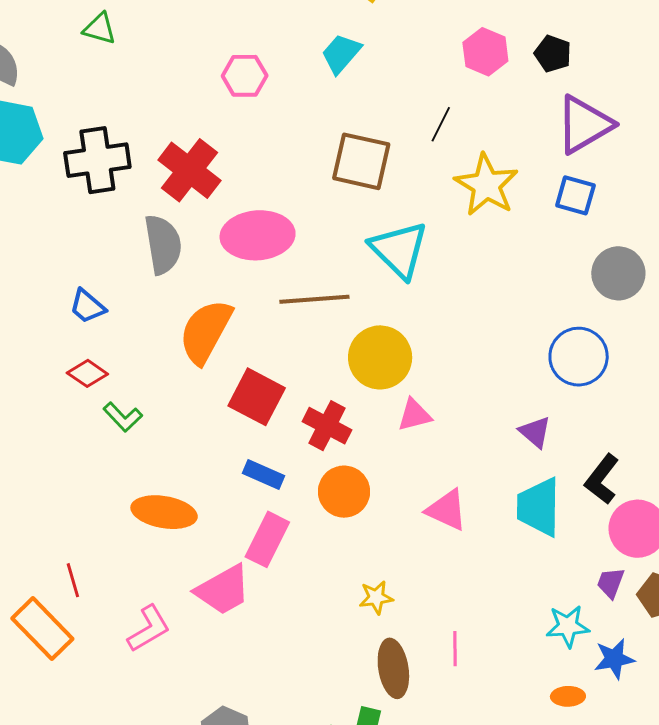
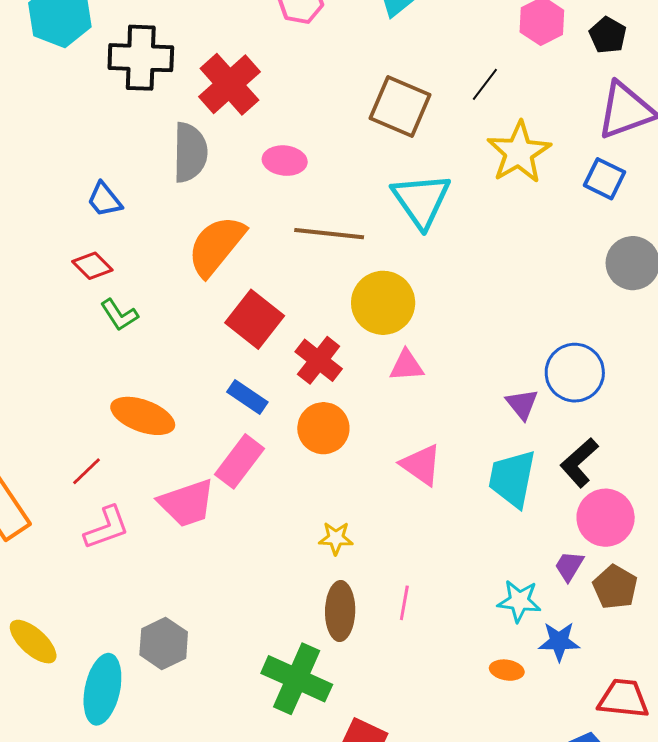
pink ellipse: (258, 235) -> (285, 161), size x0.6
blue circle: (579, 357) -> (575, 373), moved
red line: (73, 580) -> (87, 471), moved, turned 52

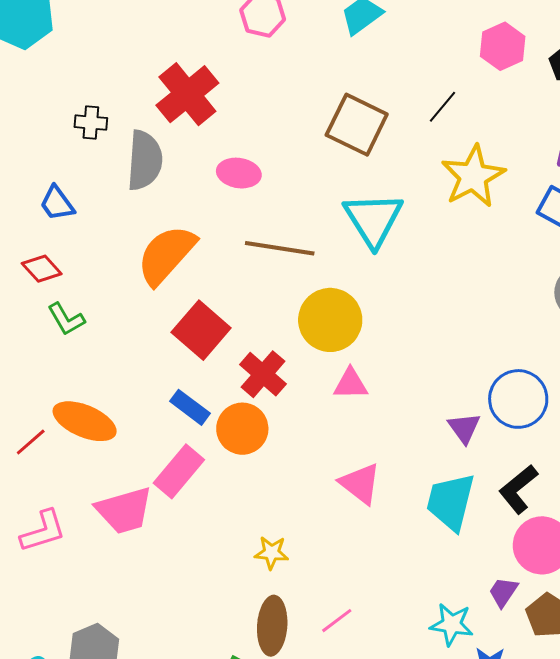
black cross: (141, 58) -> (91, 123), moved, size x0.5
orange circle: (323, 428) -> (242, 429), moved
red line: (87, 471) -> (31, 442), moved
pink line: (404, 603) -> (337, 621), turned 40

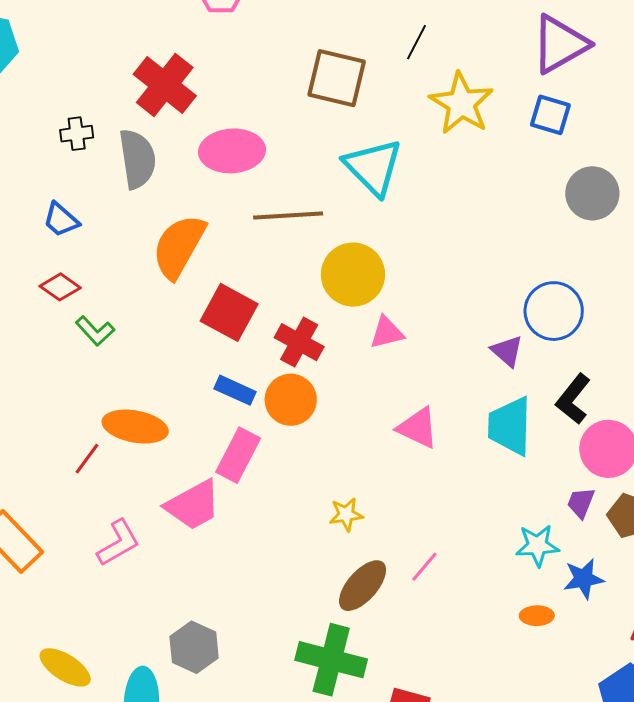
pink ellipse: (239, 173) -> (232, 151), size x1.5
brown ellipse: (272, 626) -> (363, 586), turned 50

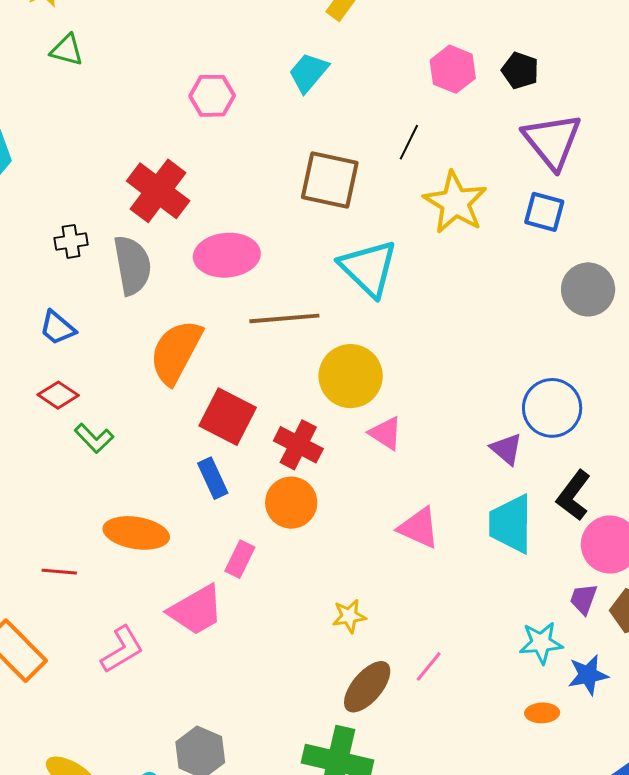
purple triangle: (560, 44) -> (552, 141), turned -38
pink triangle: (387, 333) -> (386, 433), turned 48
blue rectangle: (235, 390) -> (213, 478), moved, turned 42
pink rectangle: (238, 455) -> (240, 559), size x0.7
red line: (87, 459) -> (59, 572), moved, turned 60

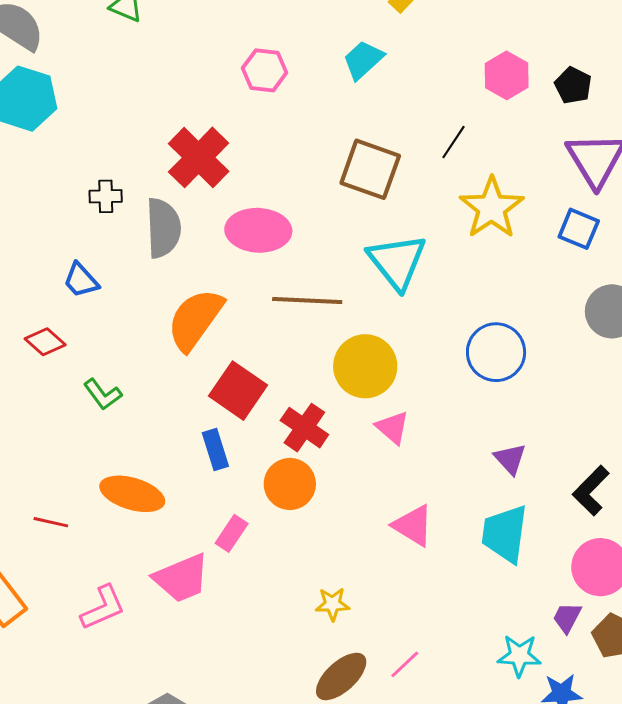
red diamond: (58, 395) -> (45, 342), moved
blue circle: (552, 408) -> (496, 352), moved
black L-shape: (574, 495) -> (591, 491), moved

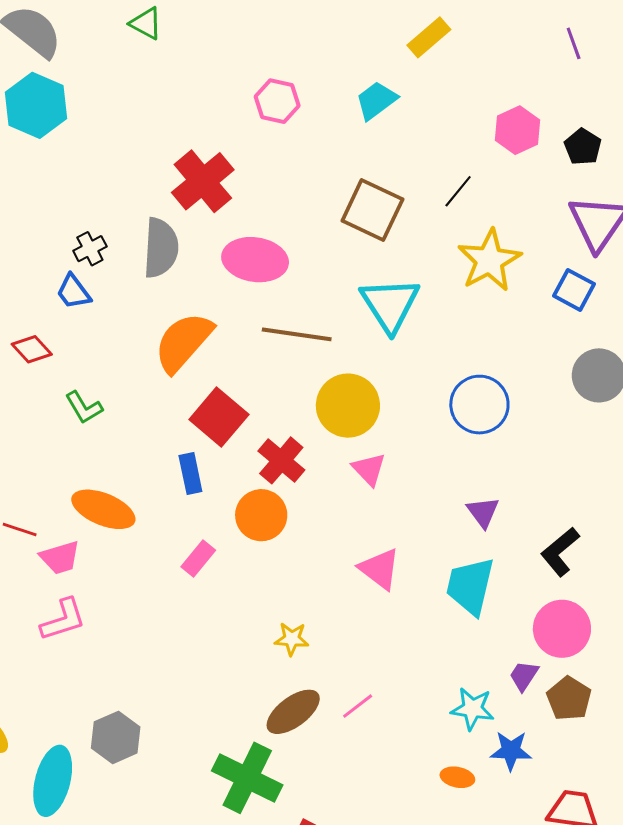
black cross: (106, 196) -> (90, 249), moved, turned -32
pink trapezoid: (181, 578) -> (60, 558), moved, size x0.7

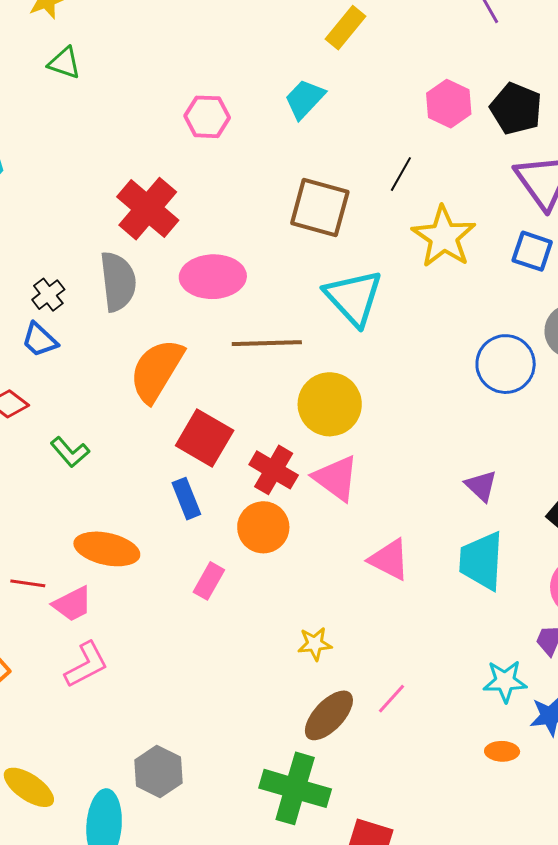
black pentagon: (583, 147) -> (516, 109), size x1.4
blue circle: (479, 405) -> (506, 364), moved
pink triangle: (369, 469) -> (336, 478), moved, size x1.4

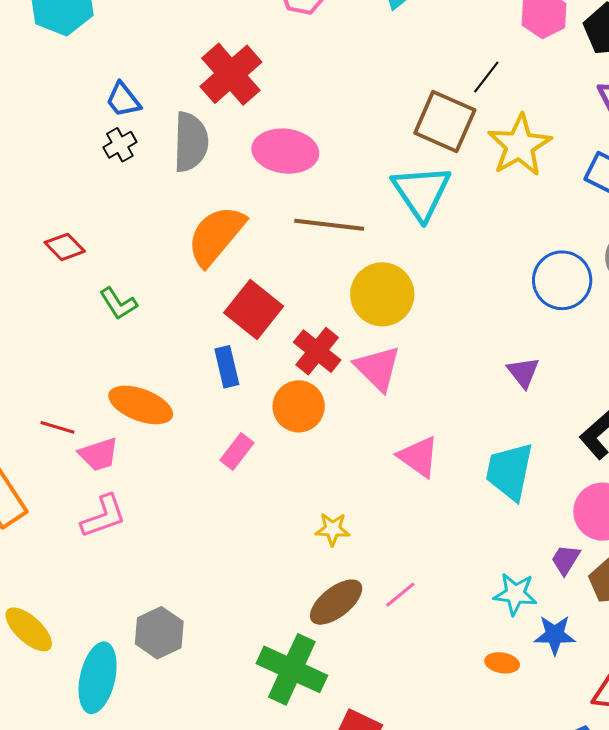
brown square: (320, 207) -> (445, 121), moved
blue trapezoid: (40, 340) -> (123, 100), moved
purple triangle: (481, 486) -> (523, 372), moved

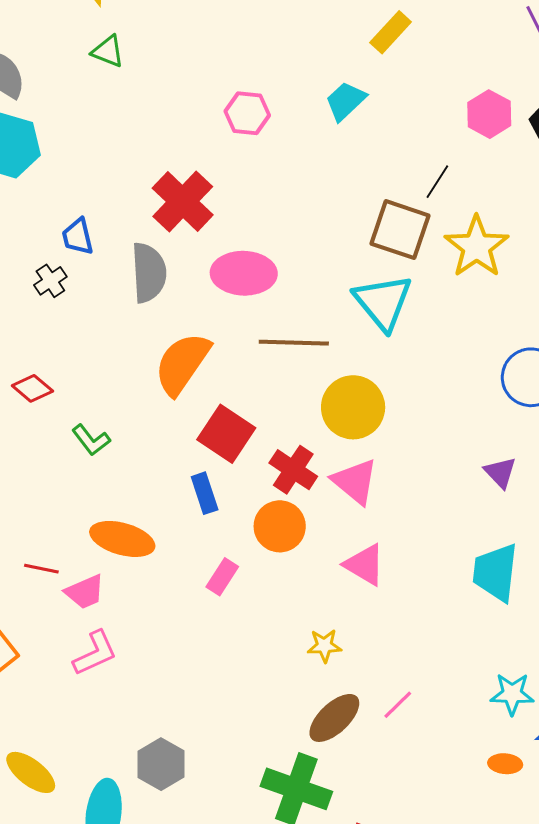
blue trapezoid: (123, 100) -> (78, 237), turned 30
black cross: (120, 145) -> (50, 281), moved
pink triangle: (419, 457) -> (365, 565), moved

